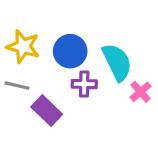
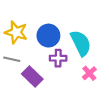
pink cross: (141, 92) -> (89, 73), moved

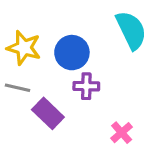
cyan semicircle: (81, 43) -> (131, 30), moved
pink cross: (89, 73) -> (122, 133), moved

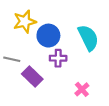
cyan semicircle: (131, 30) -> (88, 38), moved
yellow star: (24, 48) -> (25, 22), moved, turned -30

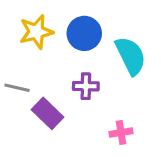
blue circle: (48, 36) -> (84, 33), moved
pink cross: (82, 89) -> (121, 133), turned 32

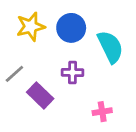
gray line: (17, 88) -> (14, 74), turned -55

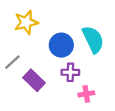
blue circle: (71, 28) -> (61, 45), moved
purple cross: (73, 72) -> (70, 72), moved

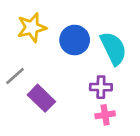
blue circle: (61, 45) -> (75, 40), moved
purple cross: (70, 72) -> (101, 87), moved

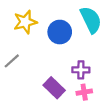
cyan semicircle: (113, 48) -> (91, 20), moved
purple rectangle: (41, 98) -> (54, 88), moved

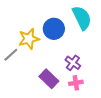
yellow star: (25, 22) -> (29, 39), moved
purple cross: (81, 70) -> (73, 63), turned 35

